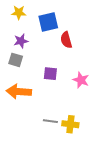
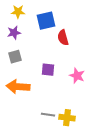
purple star: (21, 41) -> (14, 33), moved
gray square: (16, 60) -> (15, 57), turned -32

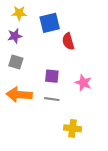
gray square: (15, 57) -> (16, 62), turned 32
gray line: (48, 115) -> (52, 99), moved

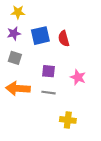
blue square: (50, 23) -> (40, 36), moved

